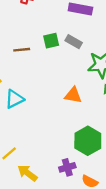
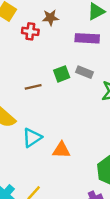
orange triangle: (73, 95) -> (61, 150), moved

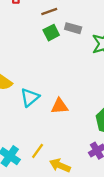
brown line: (33, 87) -> (49, 11), moved

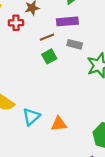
gray rectangle: (73, 28) -> (75, 44), moved

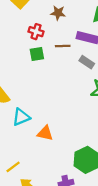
red cross: (16, 23) -> (36, 32), moved
green square: (49, 56) -> (37, 54), moved

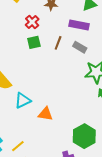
red cross: (36, 32) -> (32, 22), turned 32
brown line: (63, 46) -> (58, 43), moved, turned -64

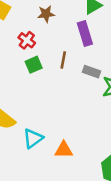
purple rectangle: (79, 25) -> (85, 33), turned 72
gray rectangle: (80, 47) -> (92, 72), moved

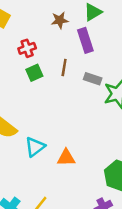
brown star: (46, 14) -> (60, 20), moved
red cross: (27, 40) -> (27, 48), turned 35

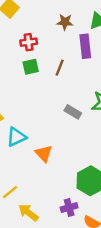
gray rectangle: (93, 79) -> (73, 112), moved
orange triangle: (66, 158) -> (44, 153), turned 36

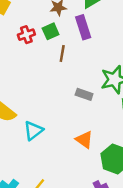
green square: (31, 67) -> (51, 31), moved
orange triangle: (44, 153) -> (84, 140), moved

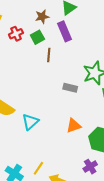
red cross: (26, 35) -> (16, 34), moved
orange triangle: (84, 140) -> (74, 126), turned -49

